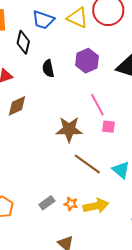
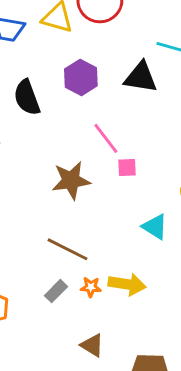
black semicircle: (48, 68) -> (27, 98), size x1.4
brown line: (87, 164) -> (67, 249), moved
yellow arrow: (96, 206) -> (127, 284), turned 30

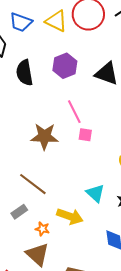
cyan triangle: (155, 227) -> (95, 193), moved
orange star: (91, 287) -> (42, 229), moved
brown triangle: (92, 345) -> (37, 254), size x1.4

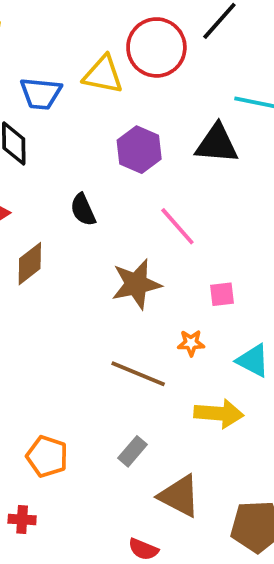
black semicircle: (24, 73) -> (83, 210), moved, size x0.7
pink square: (85, 135) -> (222, 294), moved
gray rectangle: (19, 212) -> (133, 451), moved
orange star: (42, 229) -> (191, 343), moved

